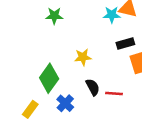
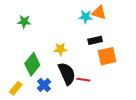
green star: (54, 16) -> (24, 22), moved
black semicircle: (93, 87) -> (67, 74), size x1.6

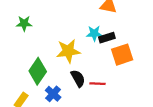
cyan star: (86, 17) -> (94, 33), moved
yellow star: (60, 49) -> (68, 51), size x1.5
black semicircle: (67, 74) -> (78, 78), size x0.7

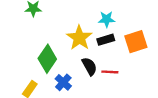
black rectangle: (107, 38) -> (106, 40), moved
yellow star: (68, 51) -> (79, 38), turned -30

